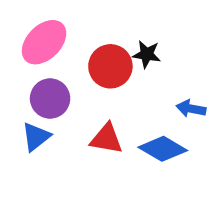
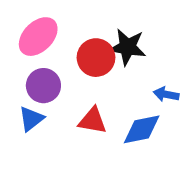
black star: (147, 54) -> (128, 47), size x1.5
blue diamond: (163, 149) -> (142, 129), turned -42

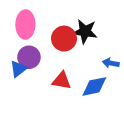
pink ellipse: (38, 37) -> (25, 24), turned -44
blue triangle: (31, 119) -> (18, 69), moved

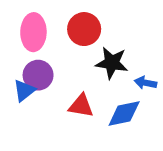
black star: (85, 32) -> (112, 63), moved
red circle: (64, 39) -> (84, 29), moved

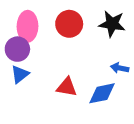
black star: (112, 63) -> (112, 24), moved
purple circle: (38, 75) -> (17, 49), moved

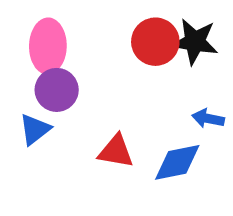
red circle: (69, 24) -> (155, 42), moved
purple circle: (17, 49) -> (57, 90), moved

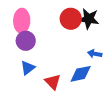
blue triangle: (35, 129) -> (28, 68), moved
red triangle: (116, 151) -> (53, 82), moved, turned 36

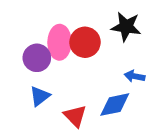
red circle: (71, 19) -> (85, 42), moved
pink ellipse: (22, 21) -> (60, 42), moved

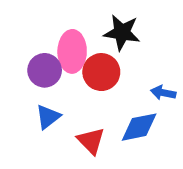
black star: (126, 27) -> (122, 33), moved
red circle: (85, 42) -> (101, 72), moved

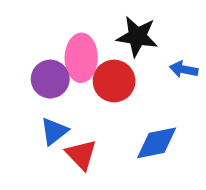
blue arrow: (163, 93) -> (184, 69), moved
red triangle: (91, 141) -> (81, 155), moved

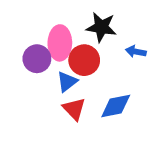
blue triangle: (54, 131) -> (67, 82), moved
red triangle: (81, 155) -> (74, 109), moved

